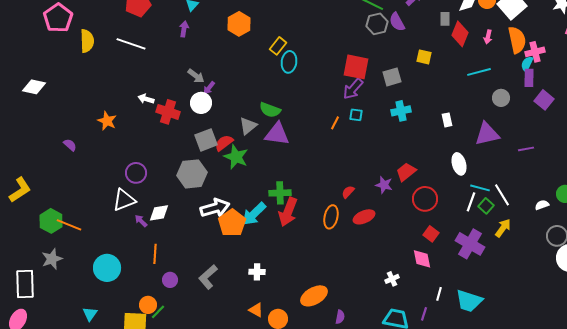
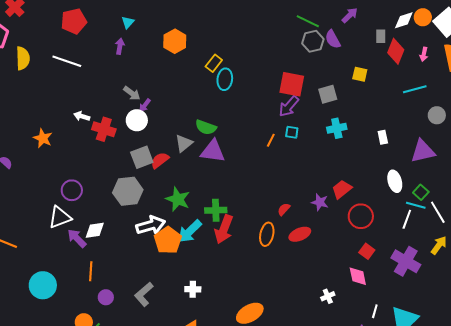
green star: (236, 157) -> (178, 199), moved
green square: (486, 206) -> (421, 192), moved
purple arrow: (141, 221) -> (77, 238), size x1.5

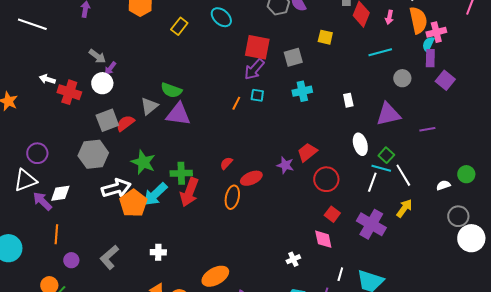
cyan ellipse: (225, 79) -> (221, 17), moved, turned -55
red semicircle: (284, 209) -> (226, 163), moved
red ellipse: (300, 234) -> (251, 178), moved

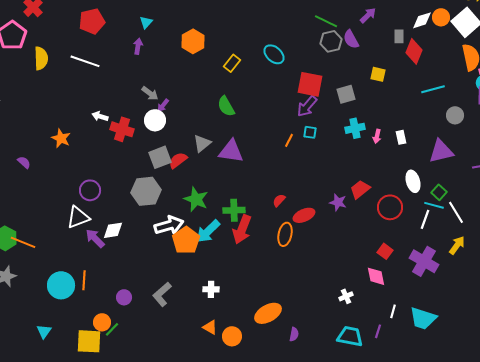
pink arrow: (389, 17) -> (377, 136), moved
green semicircle: (171, 90) -> (226, 106), moved, turned 40
red circle: (326, 179) -> (390, 207), moved
orange line: (56, 234) -> (84, 280), moved

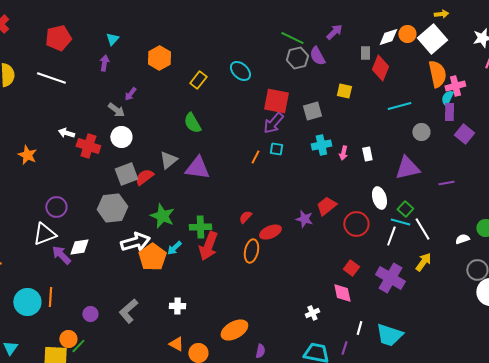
purple arrow: (163, 105) -> (130, 94), moved
cyan arrow: (208, 231) -> (174, 248), size x0.6

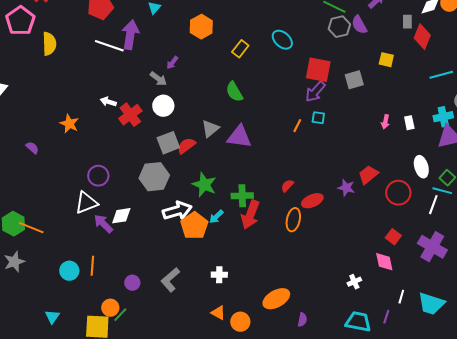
purple arrow: (104, 63) -> (130, 35), moved, size x1.8
white line: (51, 78) -> (109, 46), moved
cyan cross: (321, 145) -> (443, 117), moved
red cross: (88, 146) -> (130, 115), turned 35
cyan circle: (27, 302) -> (69, 271), size x0.7

